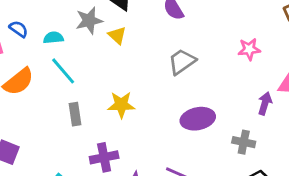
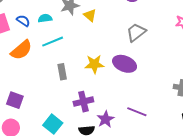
blue semicircle: (19, 29) -> (23, 21), moved
cyan line: (63, 71) -> (53, 42), turned -70
purple ellipse: (198, 119) -> (125, 64), moved, turned 35

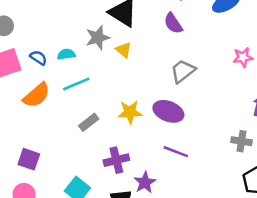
gray rectangle: (62, 72) -> (89, 122), turned 63
purple line: (137, 112) -> (176, 152), moved

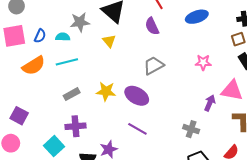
gray star: (98, 38) -> (80, 22), moved
blue semicircle: (38, 58) -> (40, 36), turned 72
purple cross: (116, 160) -> (76, 126), moved

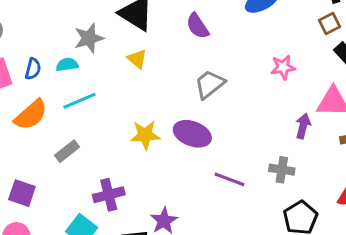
gray rectangle: (72, 94) -> (67, 151), moved
purple line: (137, 129) -> (230, 179), moved

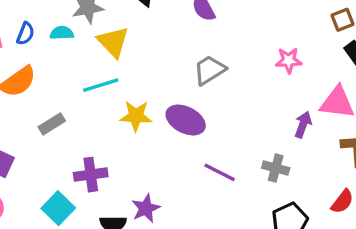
yellow triangle: (137, 59) -> (113, 42), moved, size x1.5
cyan line: (80, 101) -> (101, 85), moved

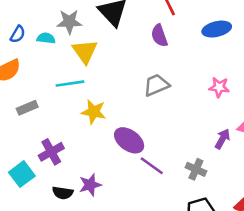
purple ellipse: (186, 120) -> (129, 140), moved
purple cross: (91, 175) -> (51, 152), turned -30

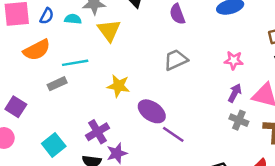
cyan line: (70, 84) -> (75, 63), moved
purple arrow: (222, 139) -> (235, 93), moved
purple cross: (51, 152) -> (97, 132), moved
gray cross: (196, 169) -> (239, 120), moved

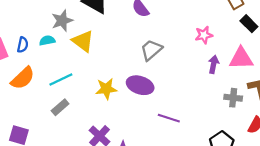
gray rectangle: (57, 84) -> (60, 107), moved
purple ellipse: (152, 111) -> (140, 85), moved
gray cross: (239, 120) -> (233, 98), moved

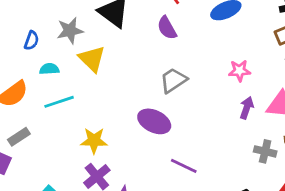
cyan semicircle: (47, 40) -> (49, 69), moved
blue semicircle: (23, 45) -> (31, 41), moved
yellow star: (106, 89) -> (94, 141), moved
gray rectangle: (60, 107) -> (19, 137), moved

